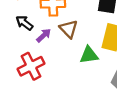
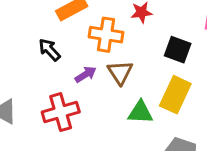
black arrow: (24, 23) -> (49, 50), moved

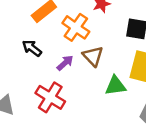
orange cross: (106, 35) -> (76, 27), turned 36
red cross: (61, 112) -> (50, 97), turned -32

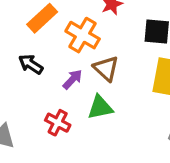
green triangle: (115, 86) -> (100, 107), moved
red cross: (50, 97) -> (58, 123), size x0.7

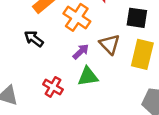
brown triangle: (106, 68) -> (110, 44), moved
purple arrow: (73, 79) -> (81, 52), moved

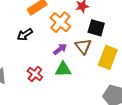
black square: (137, 18) -> (96, 28), moved
black arrow: (34, 39) -> (25, 34), turned -77

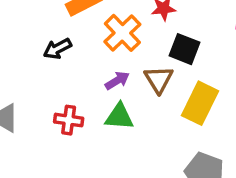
red cross: (35, 74) -> (69, 120), turned -35

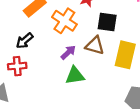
brown triangle: (159, 79) -> (95, 46), turned -30
red cross: (69, 120) -> (17, 66), moved

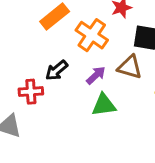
black arrow: (25, 41) -> (57, 70), moved

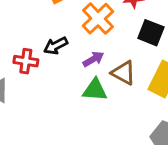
brown triangle: (130, 67) -> (123, 73), moved

